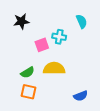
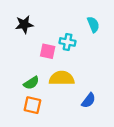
pink square: (42, 45) -> (48, 51), turned 32
blue semicircle: (81, 96) -> (89, 100), moved, turned -32

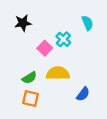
cyan cross: (68, 42) -> (63, 39), turned 32
pink square: (48, 51) -> (45, 48), turned 32

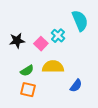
black star: (23, 23) -> (17, 41), moved
cyan semicircle: (87, 23) -> (80, 21), size x1.5

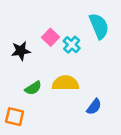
pink square: (41, 44) -> (51, 37), moved
orange square: (28, 90) -> (15, 117), moved

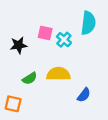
cyan semicircle: (99, 26) -> (88, 23), turned 30
pink square: (51, 37) -> (45, 33), turned -32

